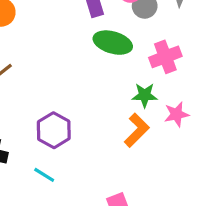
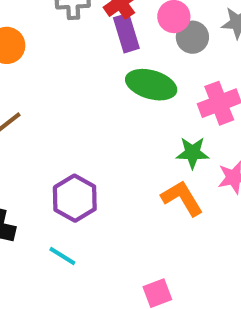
orange L-shape: (137, 130) -> (182, 198), turned -76

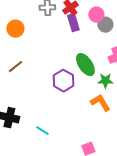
green ellipse: (151, 85) -> (85, 65), moved, turned 40
purple hexagon: (75, 198) -> (63, 81), moved

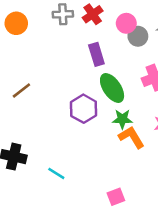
purple rectangle: (73, 23) -> (96, 54), moved
orange circle: (15, 29) -> (16, 23), moved
green star: (105, 81) -> (122, 119), moved

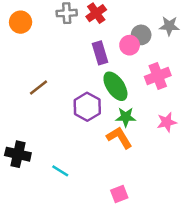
pink circle: (126, 23) -> (130, 45), moved
brown line: (21, 91) -> (38, 88), moved
orange L-shape: (131, 137) -> (119, 138), moved

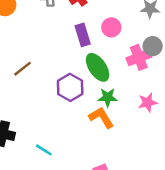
gray circle: (141, 35) -> (153, 46), moved

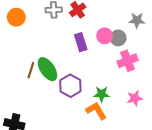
gray circle: (153, 46) -> (118, 38), moved
green ellipse: (98, 67) -> (47, 69), moved
brown line: (23, 69) -> (31, 70), turned -35

